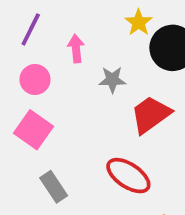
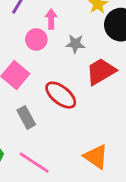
pink circle: (35, 79) -> (36, 39), moved
red ellipse: (128, 176) -> (61, 95), moved

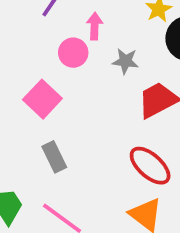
red ellipse: (61, 95) -> (150, 166), moved

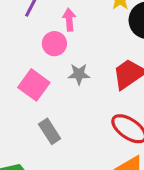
gray star: (125, 61) -> (79, 74), moved

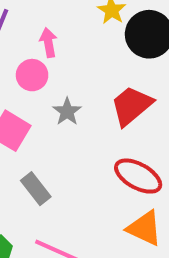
gray star: (79, 74) -> (67, 111), turned -30

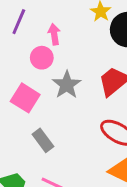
gray star: (67, 111) -> (67, 85), size x1.4

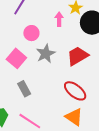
pink arrow: (54, 34) -> (59, 19), moved

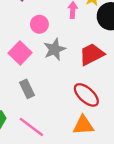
orange triangle: (74, 117) -> (83, 125), turned -42

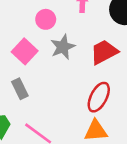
gray rectangle: (27, 89) -> (20, 89), moved
red ellipse: (86, 95) -> (99, 97), turned 76

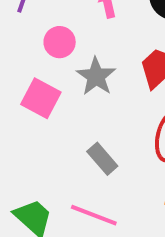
gray rectangle: (20, 89) -> (102, 159), moved

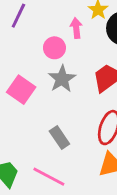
pink circle: (60, 42) -> (54, 48), moved

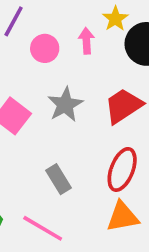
pink circle: (54, 48) -> (45, 48), moved

